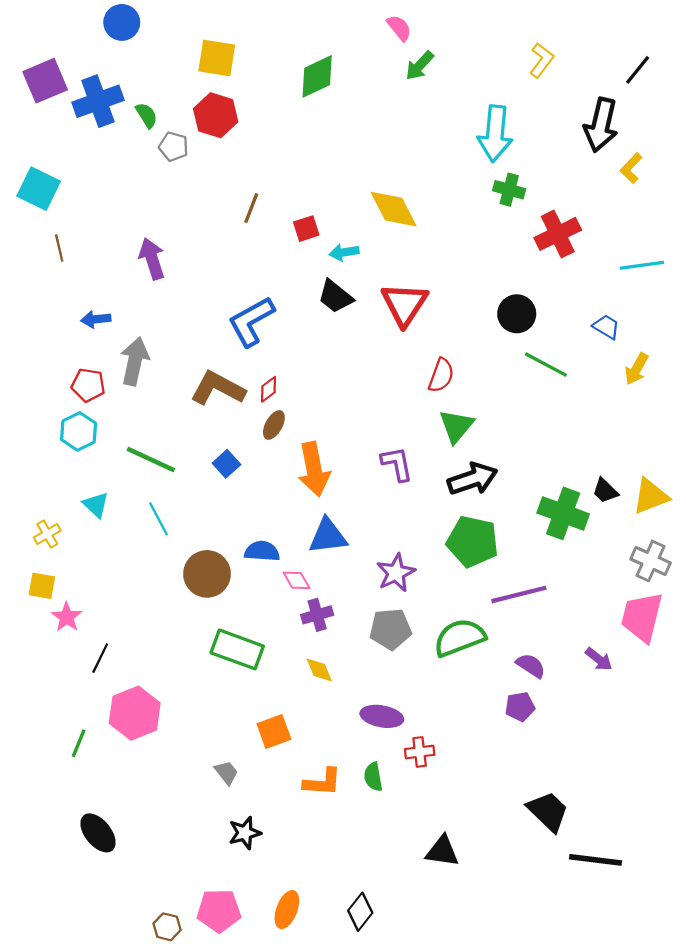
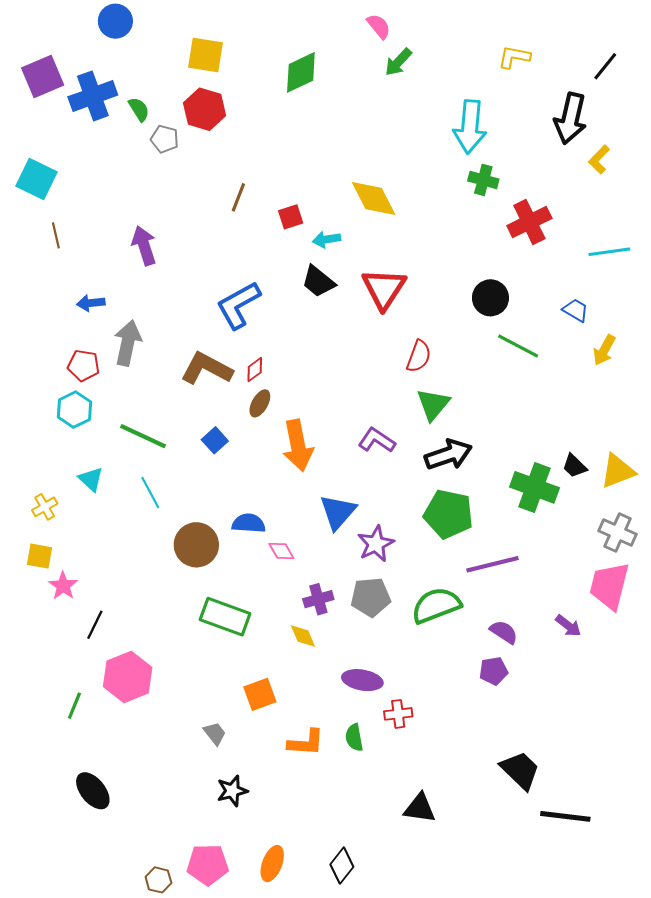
yellow L-shape: (542, 60) -> (514, 57), turned -116
purple L-shape: (397, 464) -> (377, 440), turned -45
blue triangle: (328, 536) -> (338, 512), moved, turned -42
purple cross: (317, 615) -> (318, 599), moved

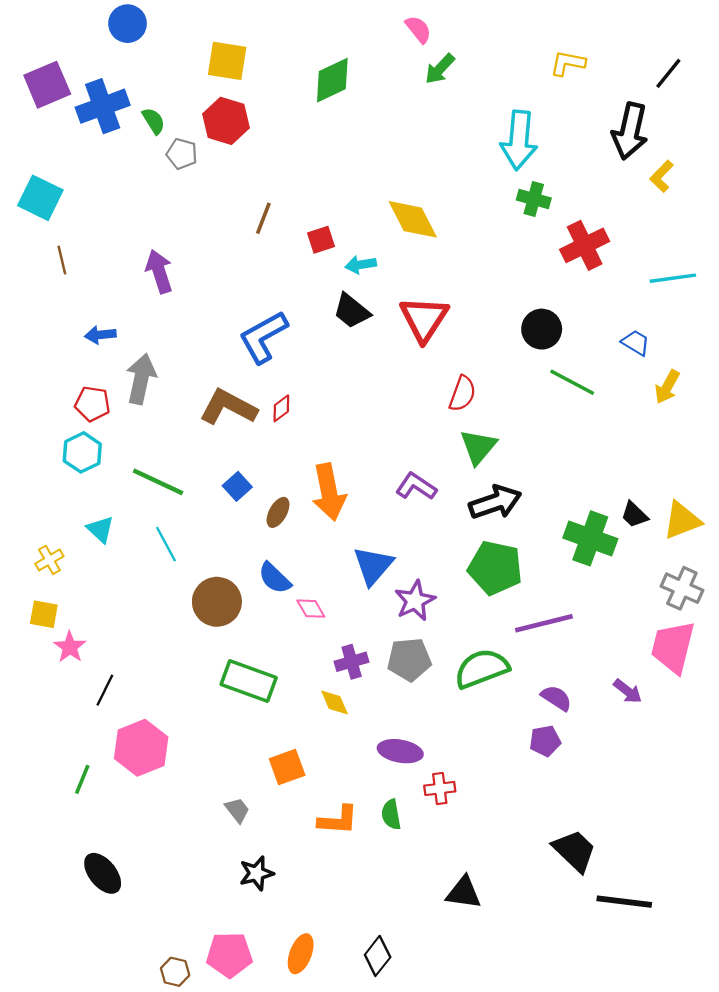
brown ellipse: (260, 403) -> (278, 512), moved
blue semicircle: (249, 523) -> (275, 578), turned -140

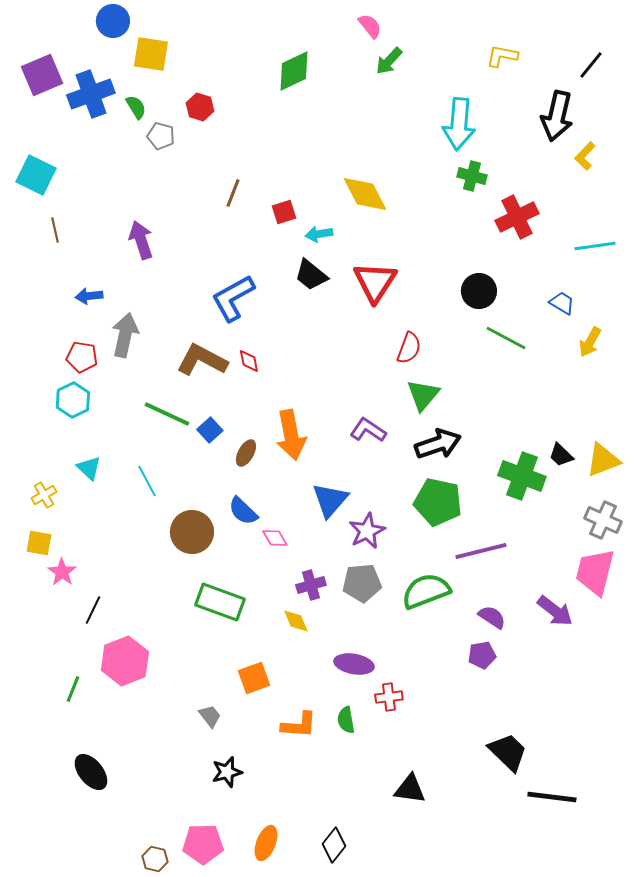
yellow square: (227, 61) -> (151, 54), moved
red hexagon: (226, 121) -> (200, 107), size x0.7
red diamond: (281, 408) -> (249, 361), turned -65
green line: (158, 482) -> (167, 414), moved
purple arrow: (628, 691) -> (555, 611), size x1.4

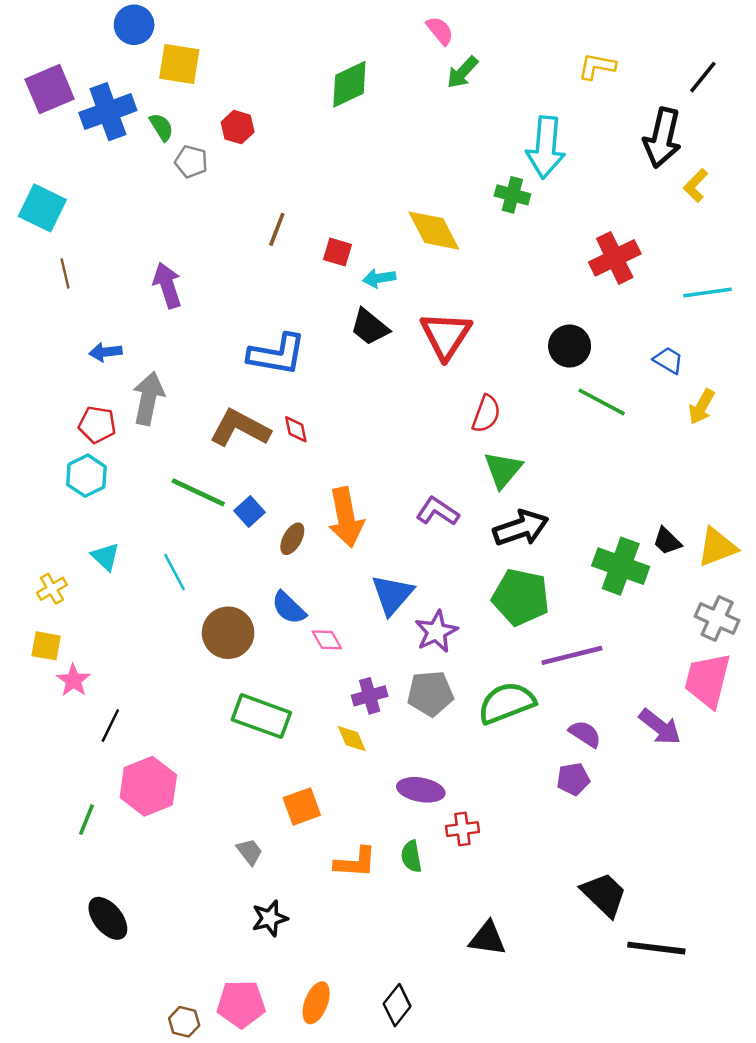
green cross: (472, 176) -> (512, 195), moved
red square: (284, 212) -> (338, 252), turned 35
blue L-shape: (233, 298) -> (277, 354), turned -141

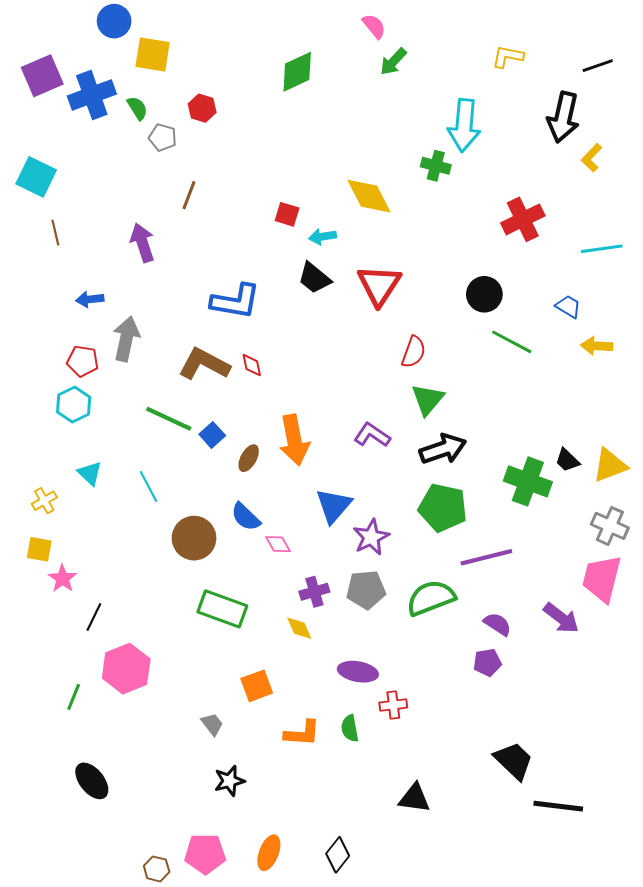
black line: (703, 77) -> (598, 66), turned 32
brown line: (277, 229) -> (189, 195), moved
yellow arrow: (702, 407) -> (597, 346), turned 64

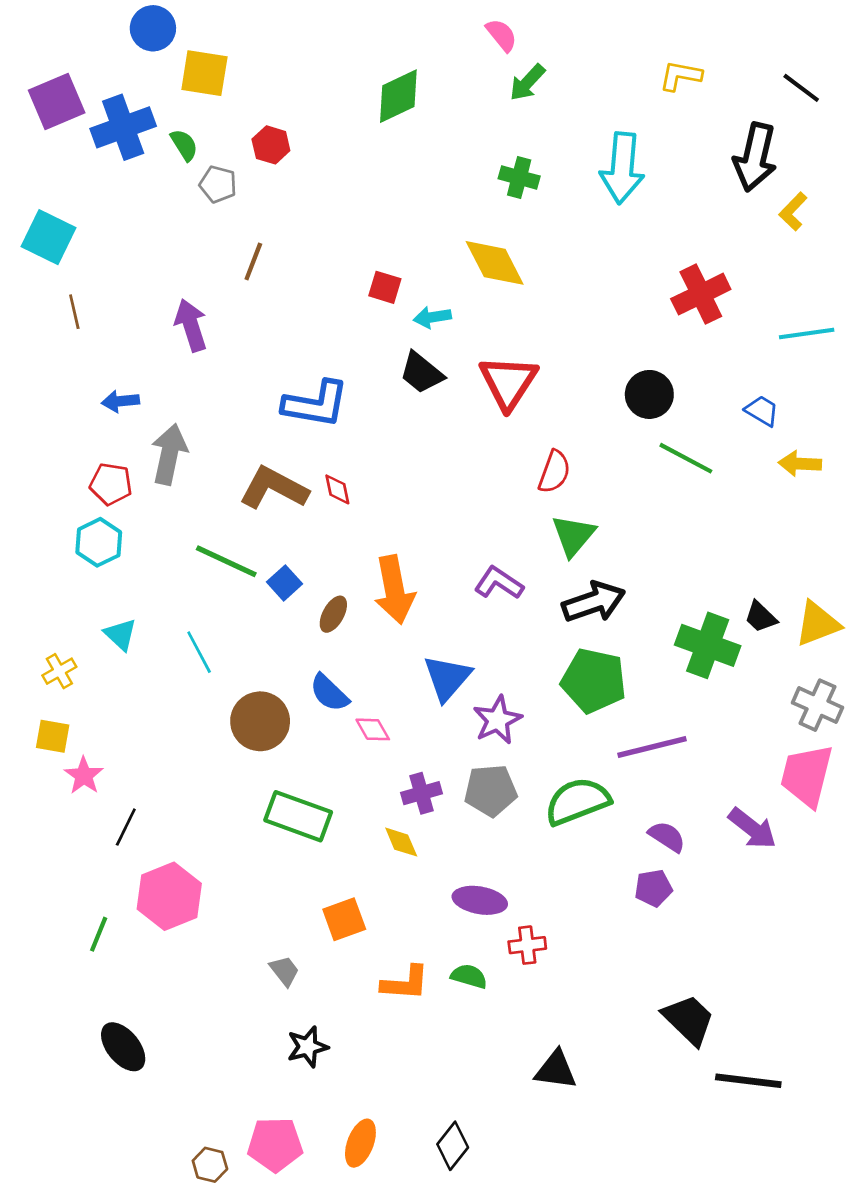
black line: (598, 66) -> (801, 88), turned 56
green cross: (436, 166) -> (519, 177), moved
green semicircle: (350, 728) -> (469, 976), turned 116

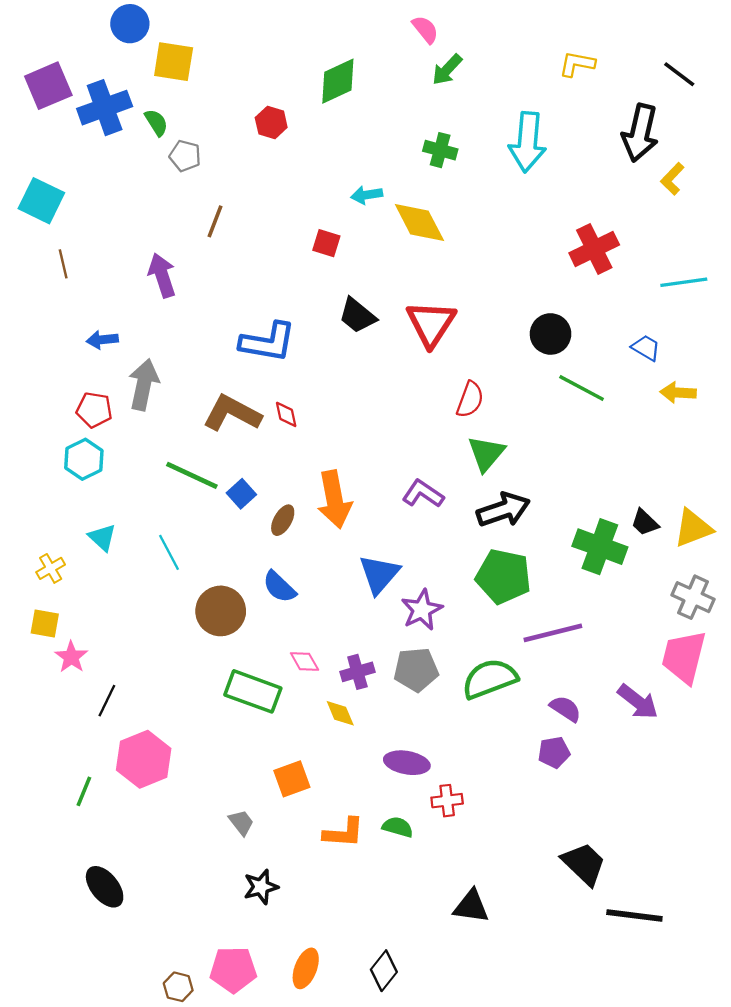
red hexagon: (271, 145) -> (271, 123), moved
cyan arrow: (432, 317) -> (367, 195), moved
pink diamond: (373, 729) -> (305, 662), moved

